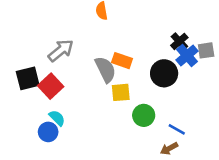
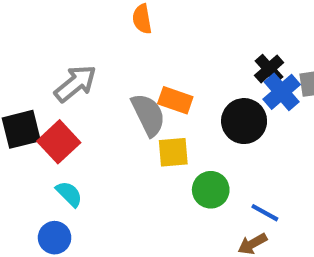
blue circle: (48, 132) -> (55, 238), moved

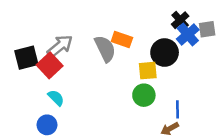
gray arrow: (75, 84) -> (60, 46), moved
yellow square: (173, 152) -> (148, 71), moved
blue line: (265, 213) -> (177, 109), turned 60

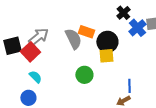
black cross: (180, 20) -> (123, 13), moved
black circle: (165, 53) -> (107, 42), moved
green circle: (144, 95) -> (84, 75), moved

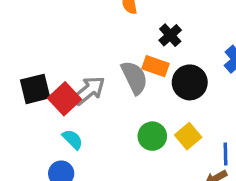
black cross: (123, 13) -> (170, 35), moved
gray arrow: (38, 37) -> (89, 91), moved
yellow square: (106, 56) -> (188, 136), moved, turned -35

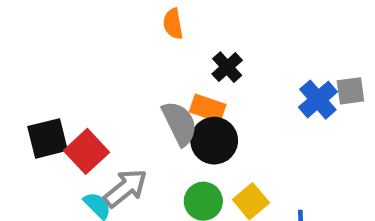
black circle: (190, 82) -> (214, 141), moved
gray arrow: (89, 91) -> (125, 188), moved

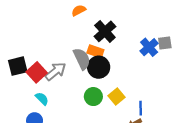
orange semicircle: (173, 24) -> (79, 10), turned 72
black cross: (227, 67) -> (105, 31), size x1.5
gray arrow: (125, 188) -> (56, 71), moved

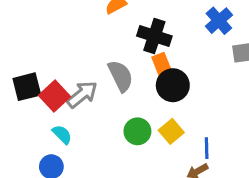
black cross: (105, 31) -> (154, 36), turned -30
blue cross: (149, 47) -> (219, 21), moved
orange rectangle: (95, 51) -> (162, 65), moved, turned 49
black circle: (99, 67) -> (173, 85), moved

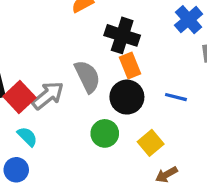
black circle: (173, 85) -> (127, 97), moved
yellow square: (171, 131) -> (151, 143), moved
blue line: (207, 148) -> (176, 97), moved, turned -75

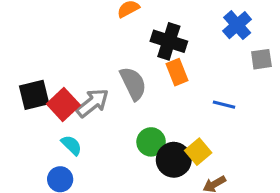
black circle: (127, 97) -> (174, 160), moved

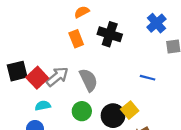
orange rectangle: (177, 72) -> (76, 39), moved
gray semicircle: (133, 83) -> (88, 80), moved
green circle: (151, 142) -> (82, 111), moved
cyan semicircle: (71, 145) -> (43, 106), turned -56

